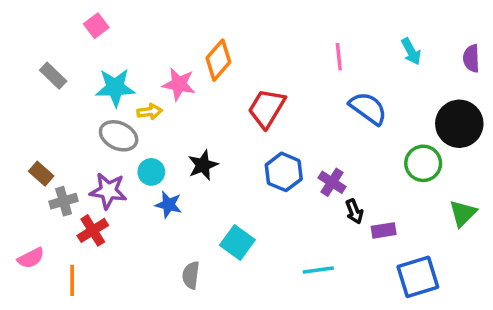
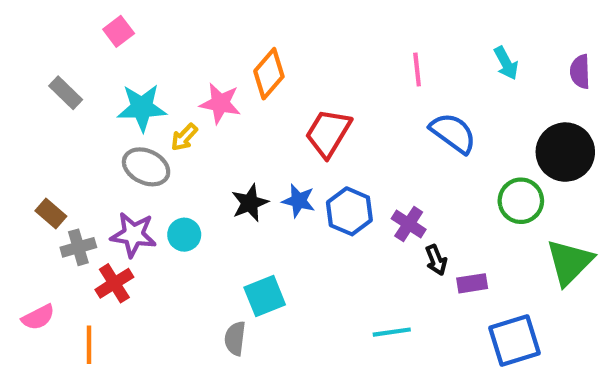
yellow arrow: (150, 112) -> (184, 137), turned 140
cyan circle: (151, 172) -> (184, 235), moved
blue star: (168, 205) -> (299, 201), moved
green triangle: (463, 213) -> (570, 262), size x1.4
cyan square: (237, 242) -> (265, 296), moved, turned 32

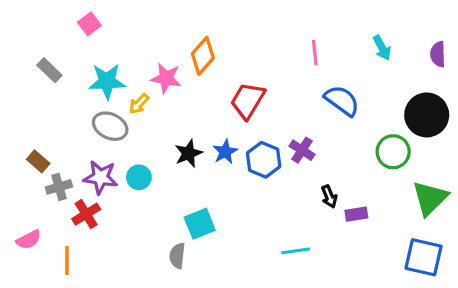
blue star: (299, 201) -> (225, 152), turned 30
purple cross: (409, 224) -> (302, 150), moved
blue square: (515, 340) -> (424, 257), moved, turned 30

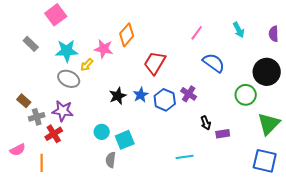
pink square: (89, 24) -> (56, 15), size x1.5
pink line: (315, 53) -> (197, 33), turned 42
cyan circle: (139, 177) -> (102, 132), moved

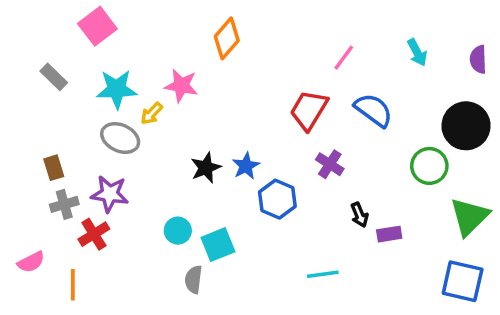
orange diamond: (127, 35) -> (227, 38), moved
red trapezoid: (155, 63) -> (309, 110), moved
blue hexagon: (165, 100) -> (277, 199), moved
brown rectangle: (24, 101) -> (54, 168), moved, turned 32

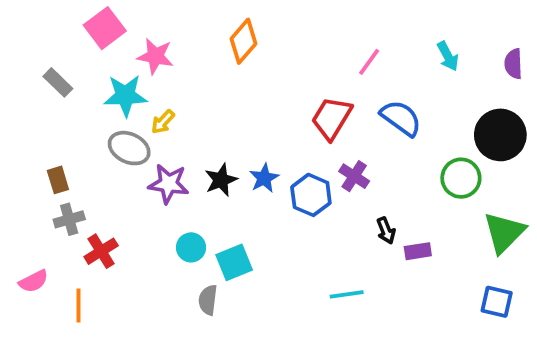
pink star: (181, 86) -> (155, 56), moved
purple star: (110, 194) -> (169, 184), moved
blue hexagon: (277, 199) -> (311, 195), moved
blue square: (463, 281) -> (497, 302), size x0.7

